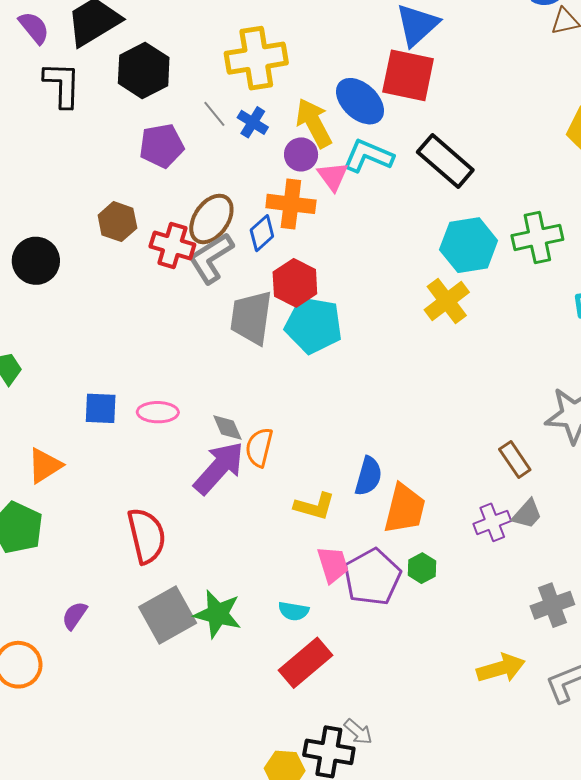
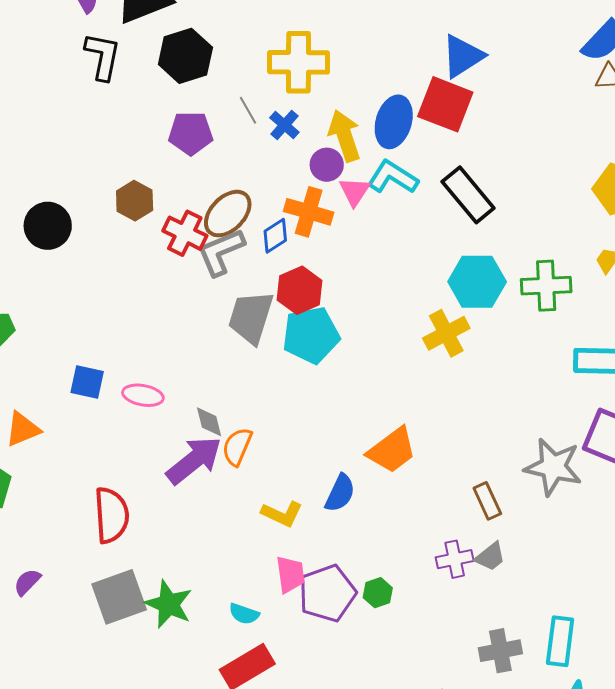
blue ellipse: (360, 101) -> (394, 122), turned 54
cyan pentagon: (314, 325) -> (311, 335), turned -30
orange trapezoid: (405, 509) -> (392, 450), moved, turned 30

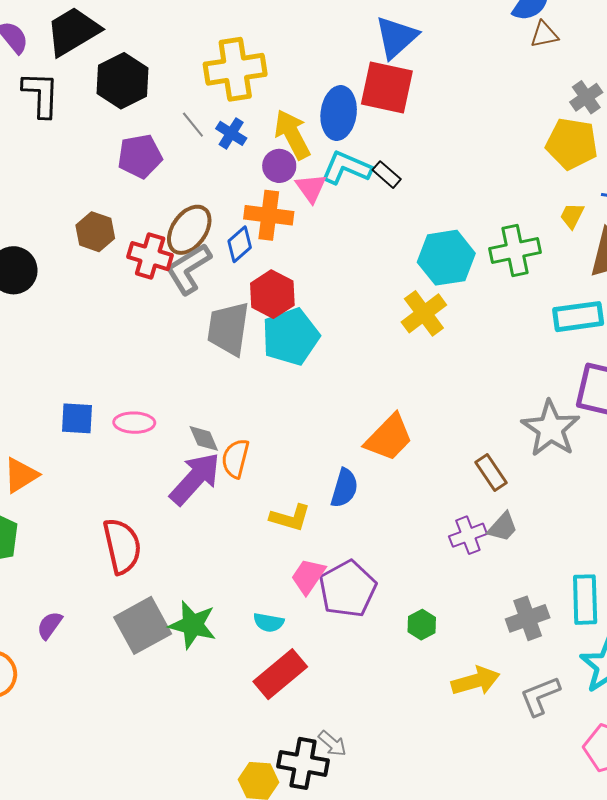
black rectangle: (468, 195) -> (387, 175), moved, size x0.5
gray star: (553, 467) -> (551, 429), turned 30
pink trapezoid: (290, 574) -> (308, 576), turned -129
green hexagon: (378, 593) -> (422, 625), moved

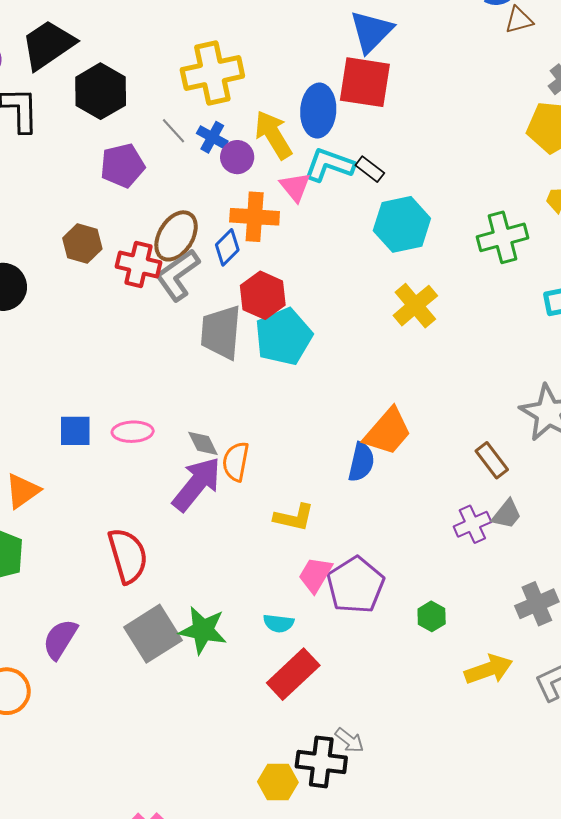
purple circle: (279, 166) -> (237, 157), moved
cyan hexagon: (446, 258) -> (402, 224), moved
blue semicircle: (344, 488) -> (361, 462), moved
purple semicircle: (50, 625) -> (60, 639), size x1.4

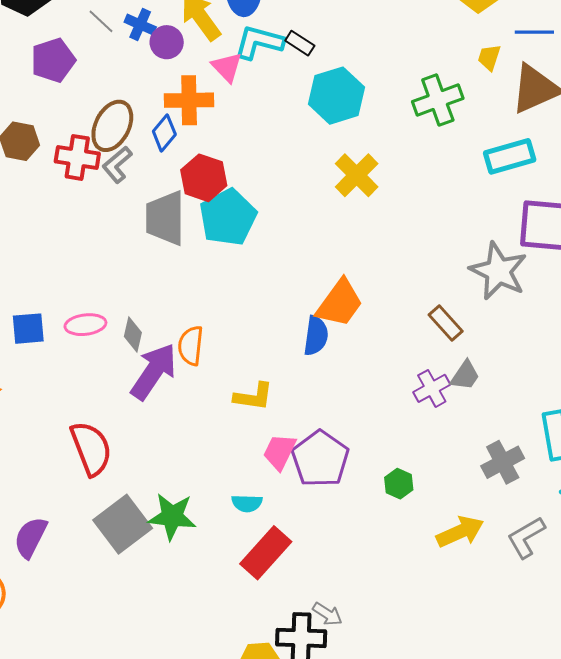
gray L-shape: (178, 275) -> (117, 165), size x0.7
gray diamond: (203, 443) -> (133, 335), moved, turned 44

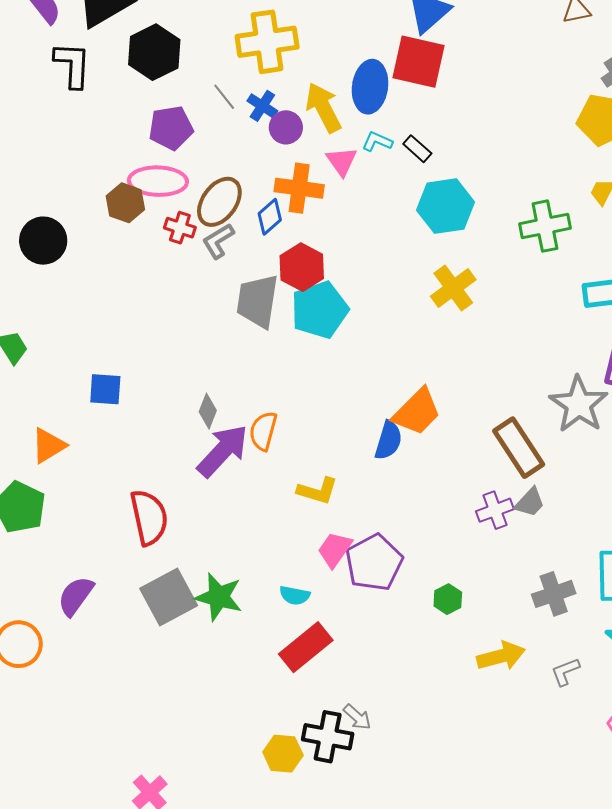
cyan L-shape: (259, 42) -> (377, 142), size x0.6
red cross: (77, 157) -> (180, 228), size x0.7
brown rectangle: (446, 323) -> (519, 448), size x1.6
pink ellipse: (85, 325) -> (158, 181), moved, size x1.4
gray L-shape: (526, 537) -> (565, 672), size x0.7

